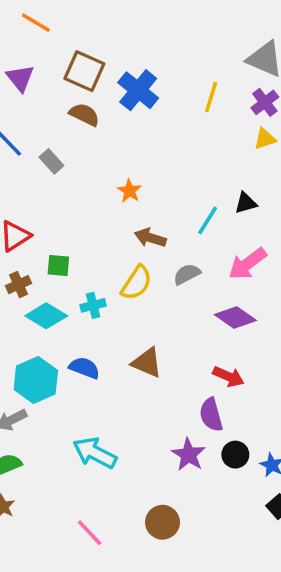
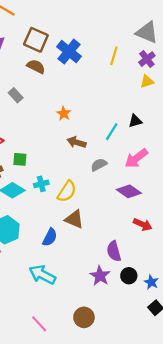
yellow semicircle: (136, 283) -> (67, 191), moved
blue semicircle: (84, 368) -> (50, 237), moved, turned 96
red arrow: (228, 377) -> (143, 224), moved

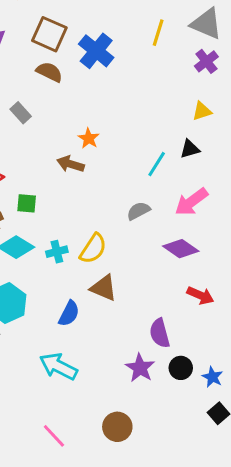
yellow line: (114, 56) -> (158, 33), moved
yellow triangle: (147, 81) -> (202, 111), moved
brown arrow: (76, 142) -> (71, 164), moved
cyan cross: (41, 184) -> (57, 252), moved

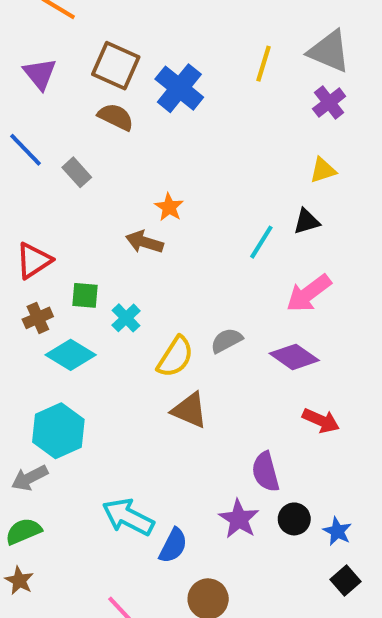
gray semicircle: (138, 211) -> (227, 340), moved
cyan cross: (57, 252) -> (126, 318), moved, turned -30
blue semicircle: (69, 314) -> (173, 546), moved

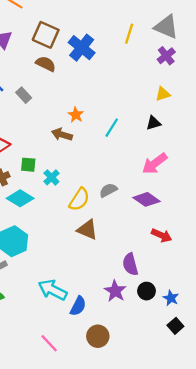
cyan line: (261, 242) -> (112, 128), moved

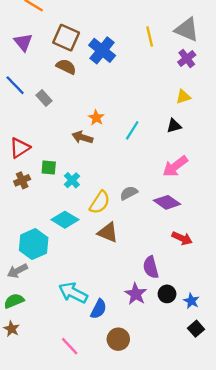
yellow line: (129, 34) -> (150, 36), turned -30
cyan diamond: (20, 198) -> (65, 220), moved

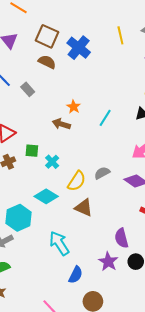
cyan arrow: (73, 293) -> (59, 243), moved, turned 30

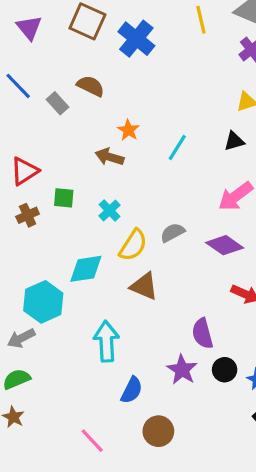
brown semicircle: (47, 62) -> (91, 86), moved
cyan cross: (52, 162) -> (110, 210), moved
cyan diamond: (46, 196) -> (86, 269), turned -40
cyan arrow: (59, 243) -> (106, 341), turned 30

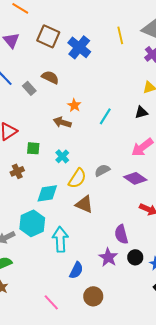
brown cross: (28, 215) -> (17, 171), moved
cyan hexagon: (43, 302) -> (32, 223), moved

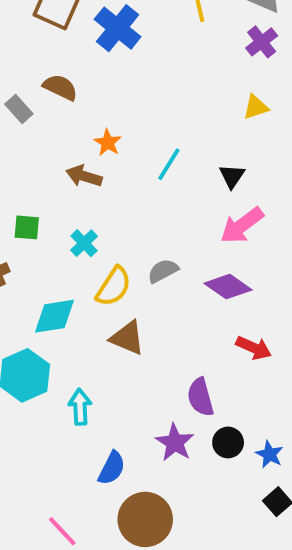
black triangle: (141, 112) -> (232, 176), moved, turned -40
cyan arrow: (60, 239) -> (80, 407), size x0.7
brown circle: (93, 296) -> (145, 519), size x1.4

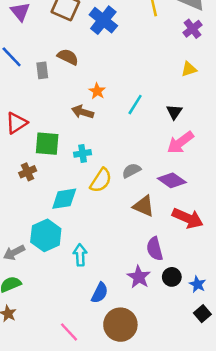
gray rectangle: (19, 109) -> (42, 70), turned 35
green square: (27, 227) -> (47, 144), size x1.5
cyan cross: (84, 243) -> (83, 153), turned 35
brown triangle: (127, 338) -> (144, 206), moved
red arrow: (254, 348) -> (188, 218), size x1.4

